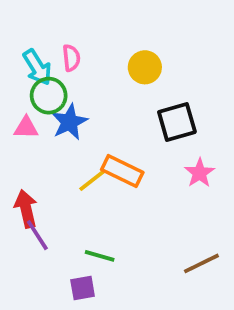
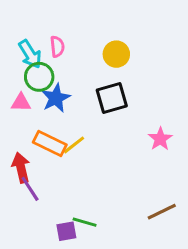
black square: (177, 122) -> (112, 98), moved
orange rectangle: (122, 171) -> (50, 143), moved
green line: (100, 256) -> (85, 222), moved

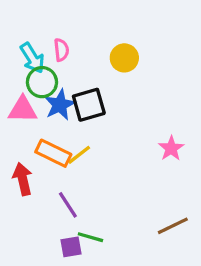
black square: (112, 98) -> (89, 105), moved
pink triangle: (21, 103) -> (23, 110), size x1.4
purple line: (30, 189) -> (68, 205), moved

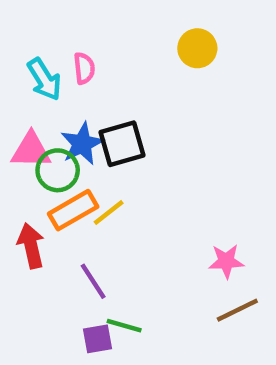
yellow circle: (124, 58) -> (197, 48), moved
green circle: (42, 82) -> (58, 170), moved
pink star: (171, 148) -> (226, 261), moved, turned 30
orange rectangle: (53, 153) -> (73, 210), turned -56

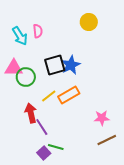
blue star: (82, 144) -> (71, 65), moved
orange rectangle: (73, 210) -> (69, 95), moved
red arrow: (31, 246) -> (31, 113), moved
purple square: (98, 339) -> (44, 153), turned -32

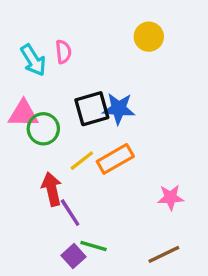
blue star: (71, 65) -> (119, 109), turned 30
brown line: (107, 140) -> (164, 254), moved

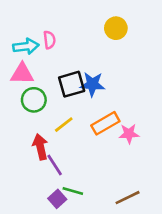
cyan arrow: (33, 60) -> (26, 46), turned -65
pink triangle: (23, 114) -> (22, 74), moved
orange rectangle: (115, 159) -> (105, 123), moved
pink star: (171, 197) -> (129, 134), moved

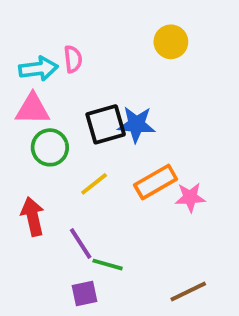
red arrow: (40, 147) -> (33, 217), moved
green line: (73, 191) -> (108, 265), moved
purple square: (57, 199) -> (84, 293), turned 30

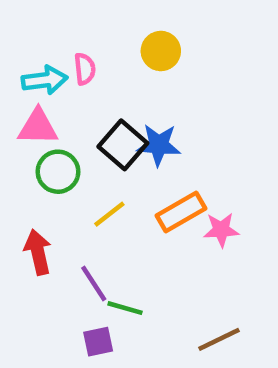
yellow circle: (171, 42) -> (161, 51), moved
black square: (106, 124) -> (123, 145), turned -33

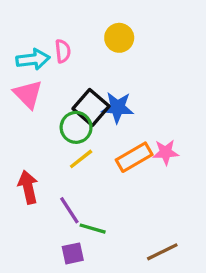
pink triangle: (38, 127) -> (28, 94), turned 44
green circle: (58, 172) -> (76, 127), moved
pink star: (221, 230) -> (166, 152), moved

